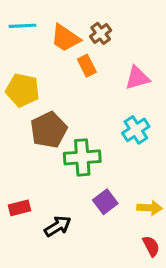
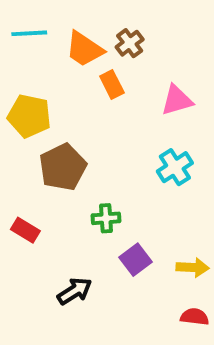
green cross: (82, 157) -> (106, 218), moved, size x0.6
red rectangle: (20, 208) -> (25, 230), moved, turned 45
red semicircle: (151, 246) -> (195, 317), turned -55

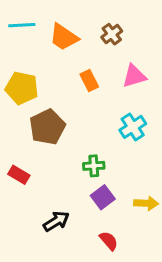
brown cross: (130, 43) -> (112, 34), moved
orange rectangle: (112, 84) -> (89, 81), moved
green cross: (106, 218) -> (94, 166), moved
red semicircle: (195, 317) -> (109, 241), moved, turned 42

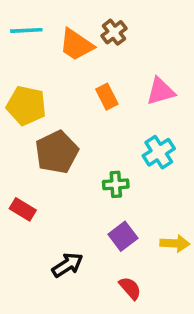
brown cross: (112, 34) -> (114, 32), moved
green cross: (94, 166) -> (116, 184), moved

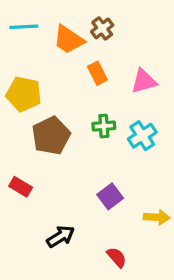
orange rectangle: (107, 97) -> (97, 73), moved
green cross: (116, 184) -> (104, 126), moved
purple square: (123, 236) -> (110, 196), moved

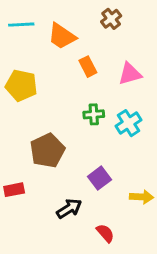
brown cross: (102, 28) -> (111, 19), moved
brown pentagon: (51, 136) -> (47, 151), moved
red rectangle: (21, 187) -> (14, 190), moved, turned -42
black arrow: (61, 236) -> (69, 208), moved

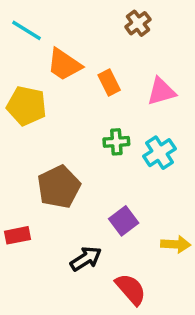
cyan line: (21, 25) -> (27, 30), turned 35
orange trapezoid: (62, 36) -> (64, 65), moved
red semicircle: (105, 233) -> (131, 289), size x1.4

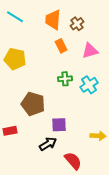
brown cross: (138, 23) -> (77, 24), moved
orange trapezoid: (64, 65) -> (53, 20), moved, turned 60
brown pentagon: (59, 187) -> (33, 104), turned -30
purple square: (124, 221) -> (59, 125), moved, turned 35

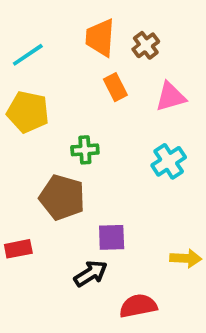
cyan line: (15, 17) -> (28, 55), moved, turned -66
green cross: (65, 79) -> (85, 150), moved
red semicircle: (73, 161) -> (138, 306), turned -60

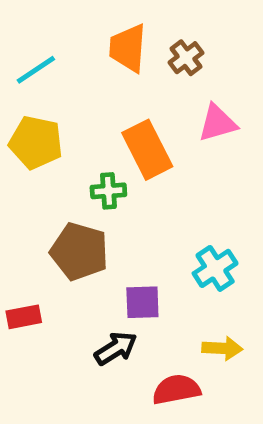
orange rectangle: (115, 87) -> (147, 150), moved, size x1.6
cyan cross: (169, 161) -> (215, 268), moved
yellow arrow: (186, 258) -> (222, 348), moved

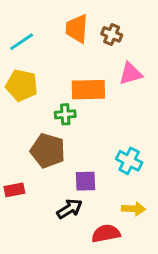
brown cross: (186, 58) -> (112, 34), turned -30
orange rectangle: (147, 150) -> (88, 90), turned -64
cyan cross: (215, 268) -> (129, 161), turned -30

